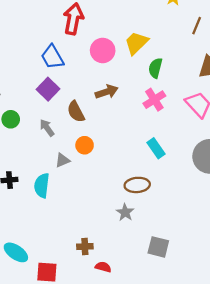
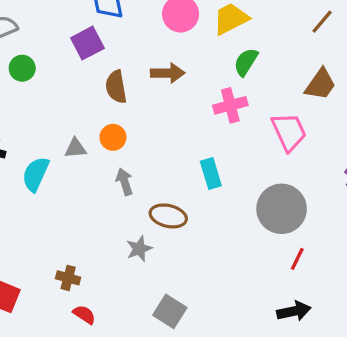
gray arrow: (47, 128) -> (124, 182), moved

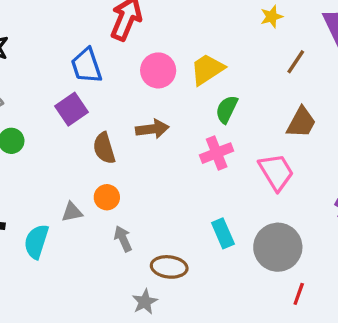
cyan rectangle: (211, 174) -> (223, 233), moved

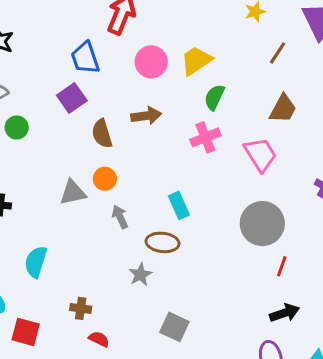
gray triangle: (72, 212) -> (73, 193), size x1.4
cyan rectangle: (223, 233) -> (179, 205), moved
cyan semicircle: (36, 242) -> (36, 262), moved

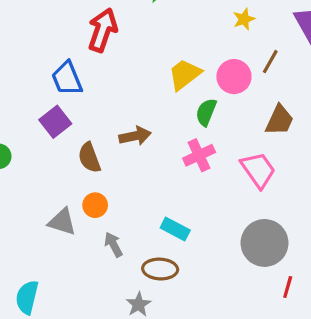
pink circle: (151, 62) -> (234, 77), moved
gray triangle: (73, 193) -> (62, 222), turned 32
cyan rectangle: (179, 205) -> (175, 229), turned -35

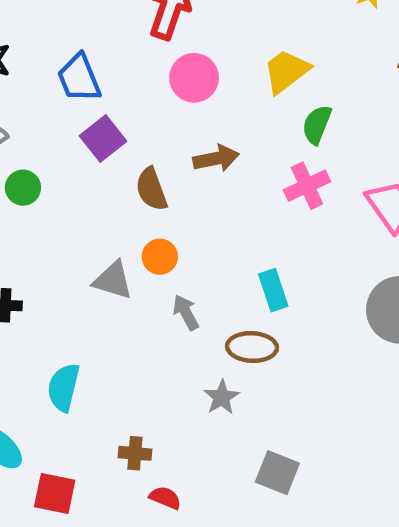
pink circle: (234, 77) -> (194, 78), moved
blue trapezoid: (67, 79) -> (79, 78), moved
cyan rectangle: (175, 229) -> (273, 290), turned 44

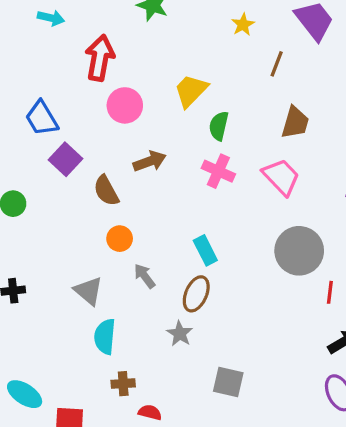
pink cross: (307, 186) -> (218, 171), turned -32
gray triangle: (113, 280) -> (89, 291), moved, turned 32
brown ellipse: (252, 347) -> (196, 294), turned -60
cyan semicircle: (64, 387) -> (105, 337), moved

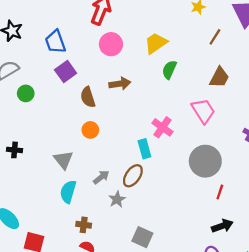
pink cross: (218, 171) -> (162, 127), moved
gray arrow: (145, 276) -> (101, 177), moved, turned 77
brown cross: (123, 384) -> (84, 225), moved

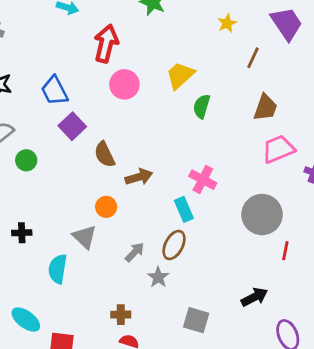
brown arrow: (120, 84) -> (139, 177), moved
pink trapezoid: (203, 111) -> (278, 149), moved, turned -72
orange circle: (90, 130) -> (106, 207), moved
cyan semicircle: (68, 192) -> (58, 269), moved
black arrow: (222, 226) -> (254, 297), moved

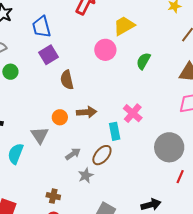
yellow trapezoid: (180, 75) -> (124, 26), moved
pink circle: (124, 84) -> (105, 50), moved
brown arrow: (139, 177) -> (87, 112), moved

